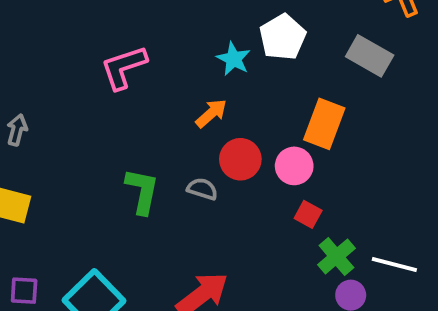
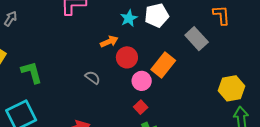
red circle: (240, 159) -> (127, 57), moved
green L-shape: (142, 191) -> (32, 72), moved, turned -45

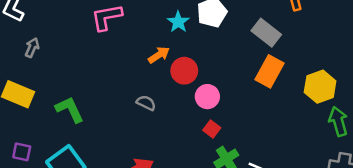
orange rectangle: (163, 65) -> (270, 71), moved

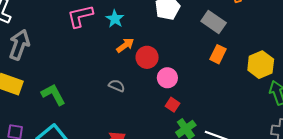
cyan star: (178, 22) -> (115, 19), moved
gray arrow: (32, 48) -> (19, 45), size x1.8
orange rectangle: (270, 71) -> (218, 54), size x0.7

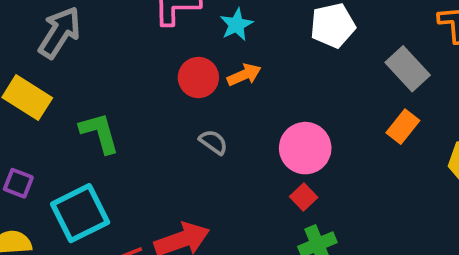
red circle: (147, 57) -> (198, 77), moved
pink circle: (167, 78) -> (305, 148), size x1.4

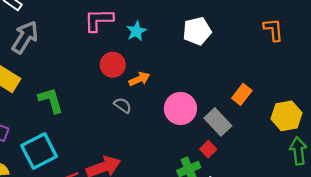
gray rectangle: (408, 69) -> (218, 122), moved
orange arrow: (244, 75) -> (139, 79), moved
red square: (304, 197) -> (208, 149), moved

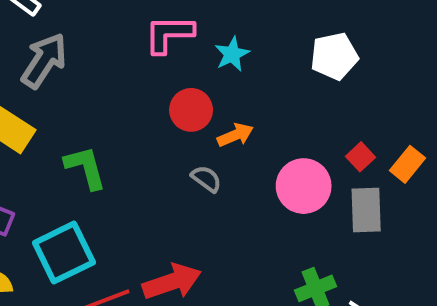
gray rectangle: (218, 122) -> (366, 210), turned 40
red square: (208, 149) -> (360, 157), moved

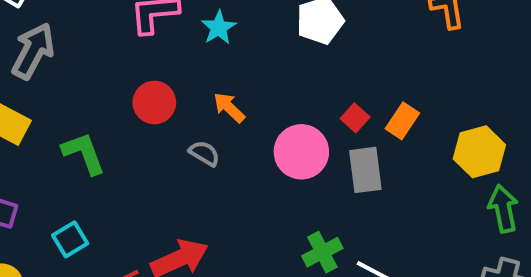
red circle: (191, 110) -> (154, 102), moved
orange arrow: (235, 135) -> (229, 107), turned -108
cyan square: (64, 253) -> (70, 239), size x0.6

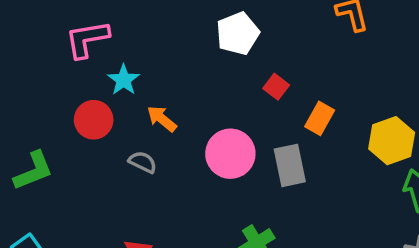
cyan star: (219, 28) -> (124, 80), moved
red square: (355, 118) -> (276, 87), moved
green L-shape: (84, 153) -> (33, 171), turned 93

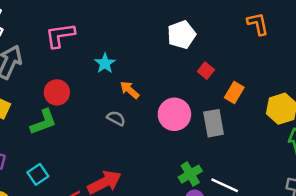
pink L-shape: (87, 39) -> (60, 35), moved
red circle: (94, 120) -> (57, 92), moved

